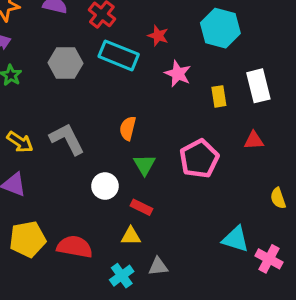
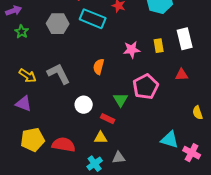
pink star: (178, 74) -> (132, 50), moved, turned -30
green triangle: (144, 165) -> (121, 100), moved

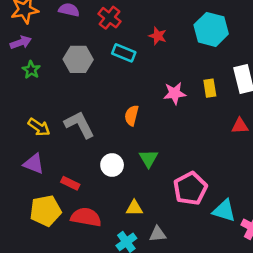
cyan rectangle: (93, 19) -> (124, 53), size x0.7
pink pentagon: (146, 87) -> (190, 188), moved
green triangle: (121, 100) -> (149, 158), moved
red rectangle: (108, 119) -> (70, 183), moved

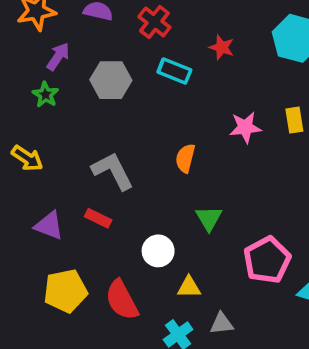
purple arrow: (21, 42) -> (58, 56), moved, turned -36
yellow arrow: (39, 127) -> (27, 158), moved
white circle: (112, 165) -> (158, 251), moved
red rectangle: (70, 183) -> (98, 218), moved
red semicircle: (86, 217) -> (122, 300), turned -128

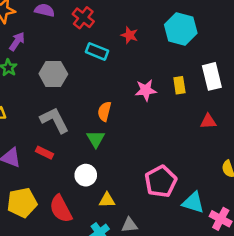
gray hexagon: (111, 80) -> (53, 74), moved
green triangle: (209, 218) -> (96, 139), moved

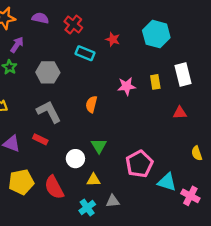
green triangle: (96, 139) -> (99, 146), moved

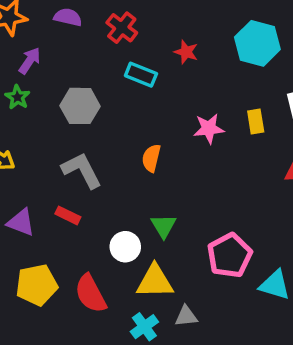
yellow triangle: (94, 180) -> (155, 281), size x1.6

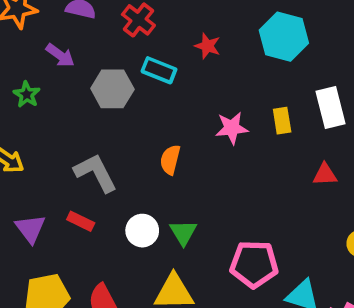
purple arrow: (30, 61) -> (60, 55), moved, turned 92
gray hexagon: (80, 106) -> (112, 89), moved
purple triangle: (21, 222) -> (30, 229), turned 32
white circle: (125, 247) -> (142, 231), moved
pink pentagon: (230, 255) -> (254, 264), turned 30

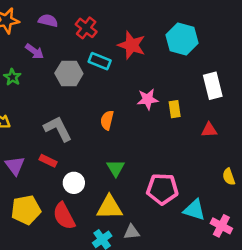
red star: (207, 46) -> (132, 45), size x1.6
yellow rectangle: (282, 121) -> (175, 109), moved
white circle: (142, 231) -> (74, 183), moved

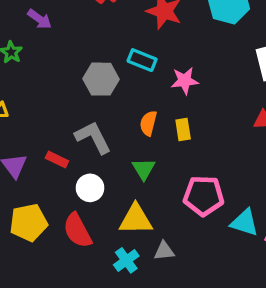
cyan rectangle: (100, 61) -> (142, 60), moved
gray hexagon: (69, 73) -> (101, 79), moved
yellow rectangle: (175, 109) -> (183, 130), moved
orange semicircle: (107, 120) -> (148, 123), moved
gray L-shape: (58, 129) -> (93, 137), moved

